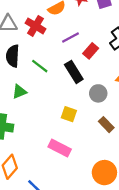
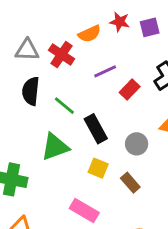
black rectangle: (74, 72) -> (96, 129), moved
green triangle: (19, 92) -> (55, 147), moved, size x1.5
brown rectangle: (106, 125) -> (130, 183), moved

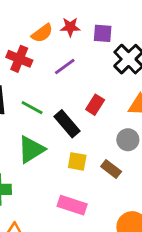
red star: (120, 22) -> (70, 27), moved
purple square: (150, 27) -> (103, 33), moved, turned 30
red rectangle: (130, 90) -> (95, 105), moved
gray circle: (137, 144) -> (128, 140), moved

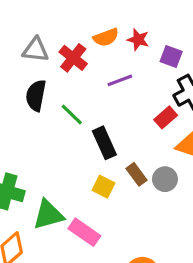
red rectangle: (95, 105) -> (166, 117), moved
green triangle: (31, 149) -> (48, 215), moved
brown rectangle: (111, 169) -> (136, 174), moved

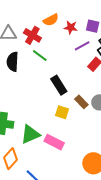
red star: (138, 40) -> (71, 28), moved
purple line: (120, 80) -> (82, 46), moved
green line: (72, 115) -> (40, 56), moved

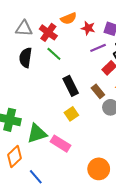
brown rectangle: (81, 102) -> (98, 91), moved
yellow square: (62, 112) -> (71, 114), turned 32

